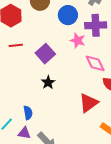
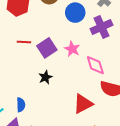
purple cross: (96, 25) -> (101, 27), turned -30
pink star: (78, 40) -> (72, 49), moved
red line: (16, 45) -> (24, 42), moved

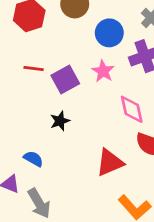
pink star: (72, 49) -> (103, 71), moved
blue semicircle: (21, 105) -> (33, 159), moved, turned -64

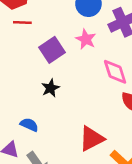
red line: (34, 69) -> (22, 23), moved
red triangle: (110, 163) -> (92, 139), moved

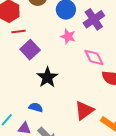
purple square: (52, 50) -> (30, 50), moved
black star: (50, 88) -> (47, 77), size x1.5

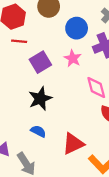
purple square: (30, 50) -> (40, 62), moved
blue semicircle: (36, 107) -> (38, 131), moved

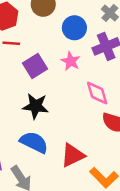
black star: (40, 99) -> (36, 106), turned 30
blue semicircle: (38, 131) -> (34, 142), size x1.6

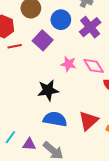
pink star: (71, 61) -> (68, 64), moved
purple square: (35, 66) -> (43, 40), moved

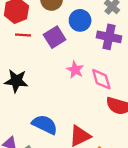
purple cross: (90, 27) -> (109, 37), turned 35
black star: (48, 90) -> (16, 81), moved

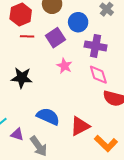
purple cross: (109, 37) -> (96, 46), moved
pink star: (75, 70) -> (64, 66), moved

